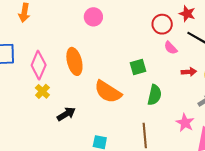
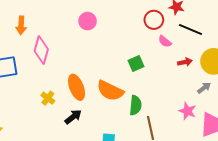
orange ellipse: (74, 61) -> (77, 87), moved
pink diamond: (39, 65) -> (41, 50), moved
green semicircle: (155, 95) -> (135, 105), moved

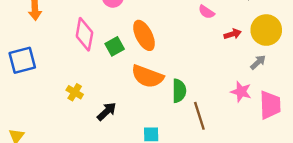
pink diamond: (41, 50) -> (84, 34), moved
green square: (136, 63) -> (115, 46), moved
orange ellipse: (77, 87) -> (144, 35), moved

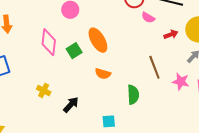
orange semicircle: (147, 76) -> (103, 74), size x0.6
green semicircle: (179, 91) -> (133, 95), moved
brown line: (199, 116) -> (154, 67), moved

